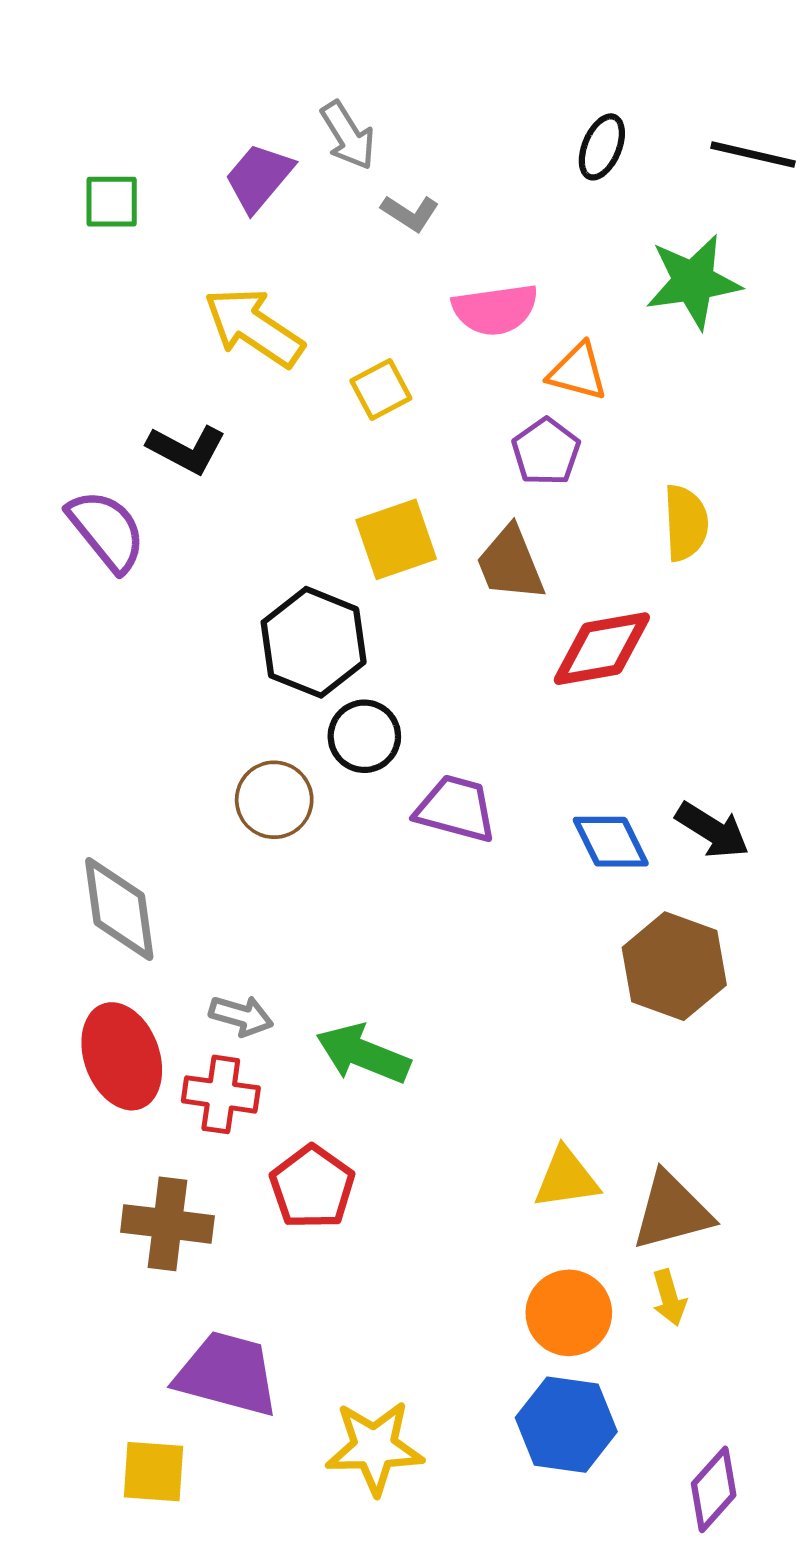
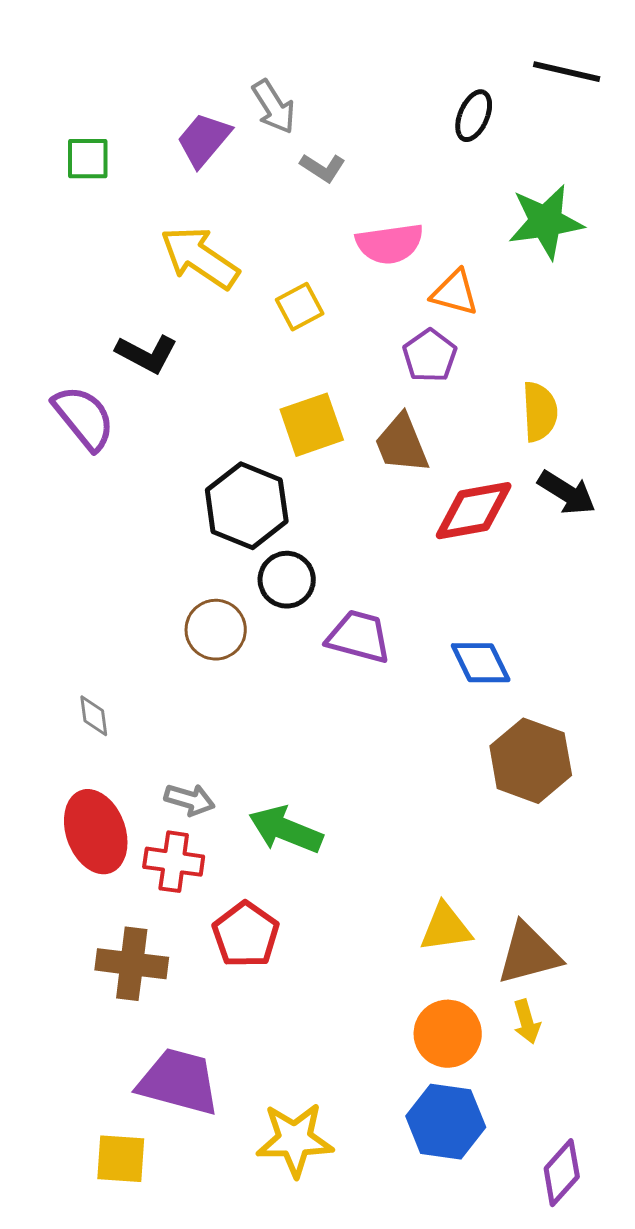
black line: (753, 155) -> (567, 72), moved
black arrow: (712, 830) -> (567, 493), moved
gray diamond: (119, 909) -> (94, 716), size x0.5

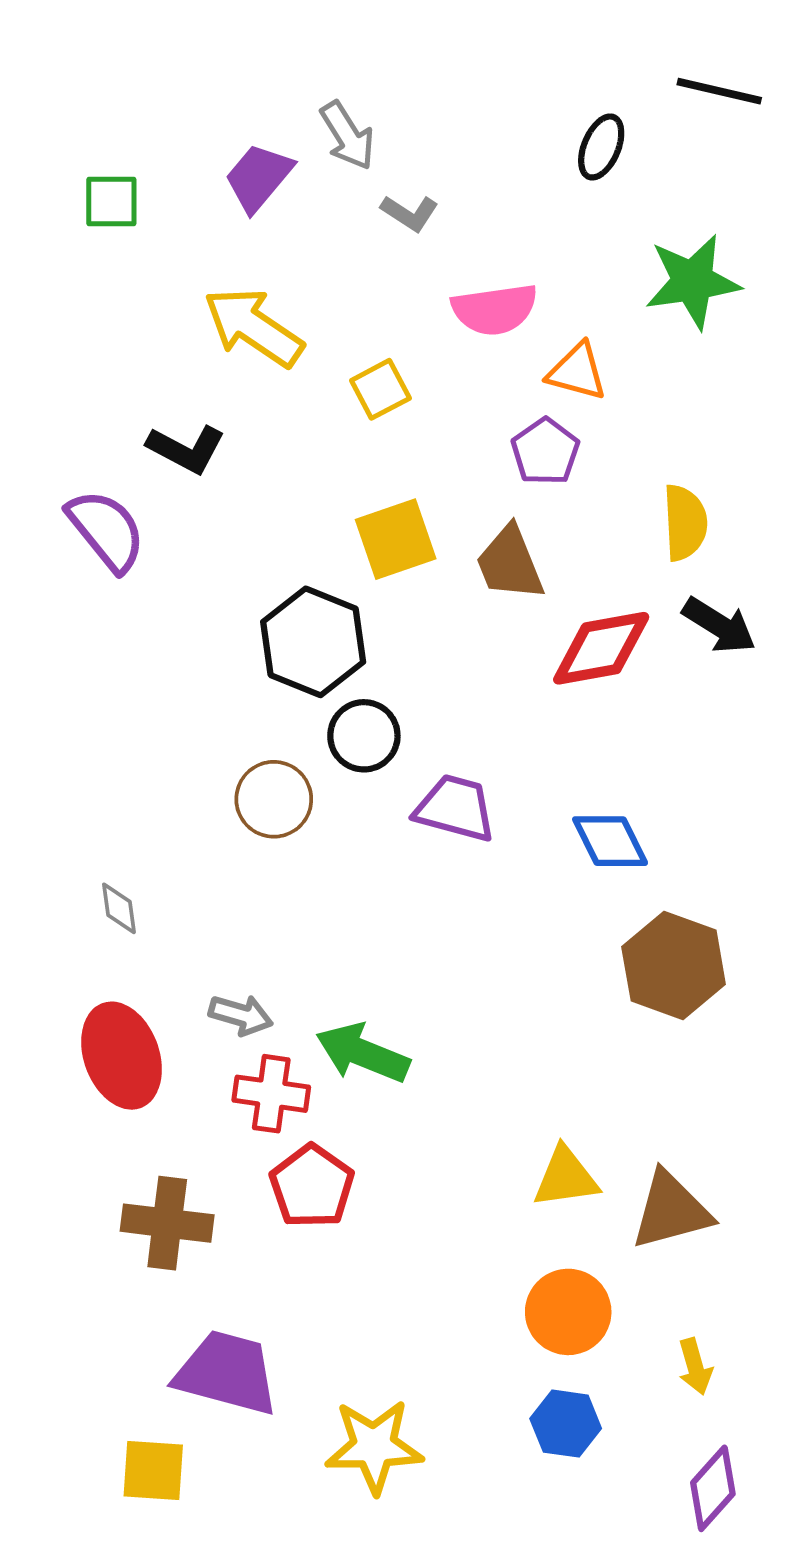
red cross: (174, 862) -> (271, 1094), moved
yellow arrow: (527, 1022) -> (695, 1366), moved
blue hexagon: (446, 1122) -> (566, 1424), size x0.7

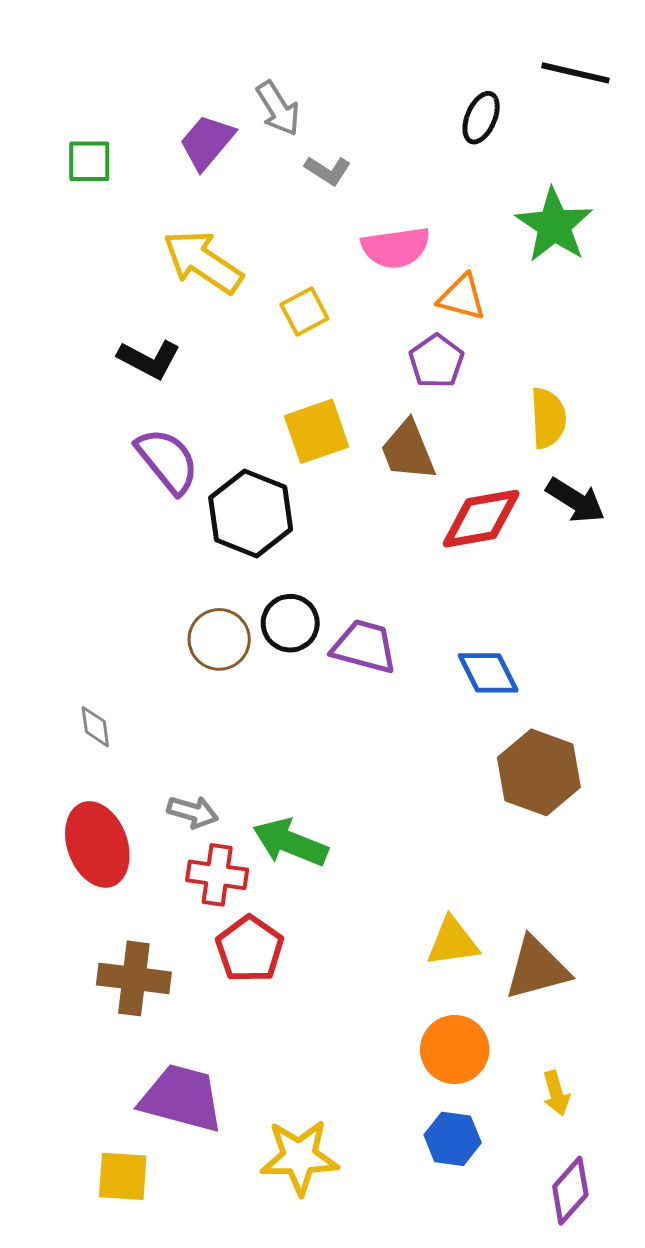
green star: (693, 281) -> (554, 225), turned -30
purple semicircle: (106, 530) -> (167, 461), moved
black circle: (364, 736) -> (290, 623), moved

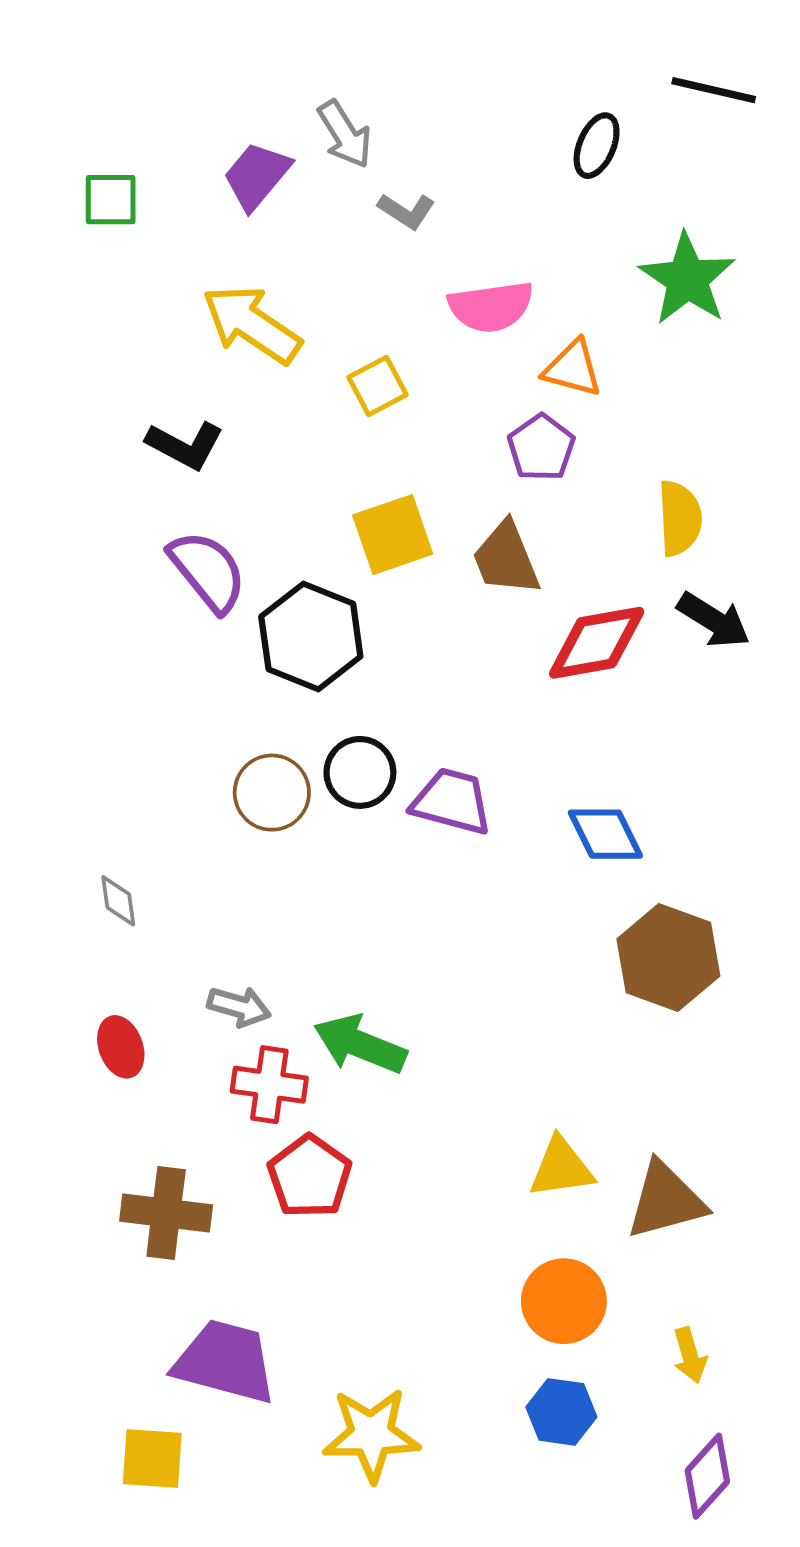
red ellipse: (97, 844) -> (121, 1047), size x0.6

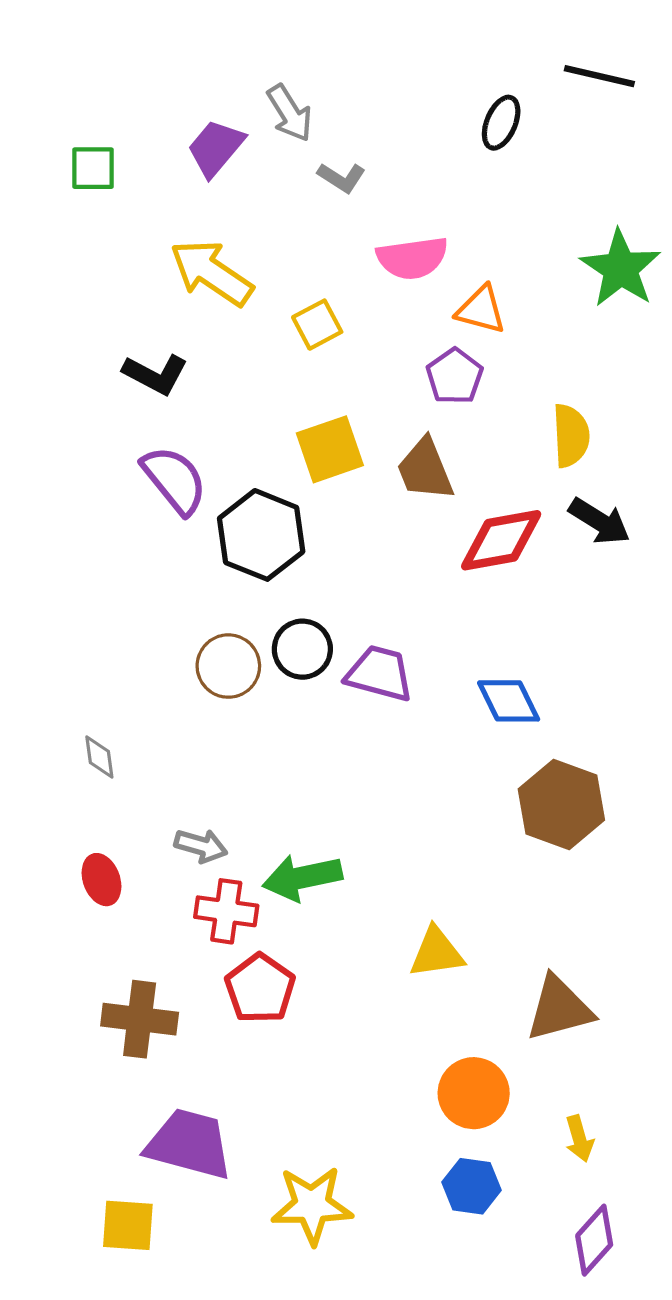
green star: (687, 279) -> (621, 269), moved
green arrow: (360, 1044) -> (302, 877), turned -34
yellow triangle: (561, 1168) -> (437, 953), moved

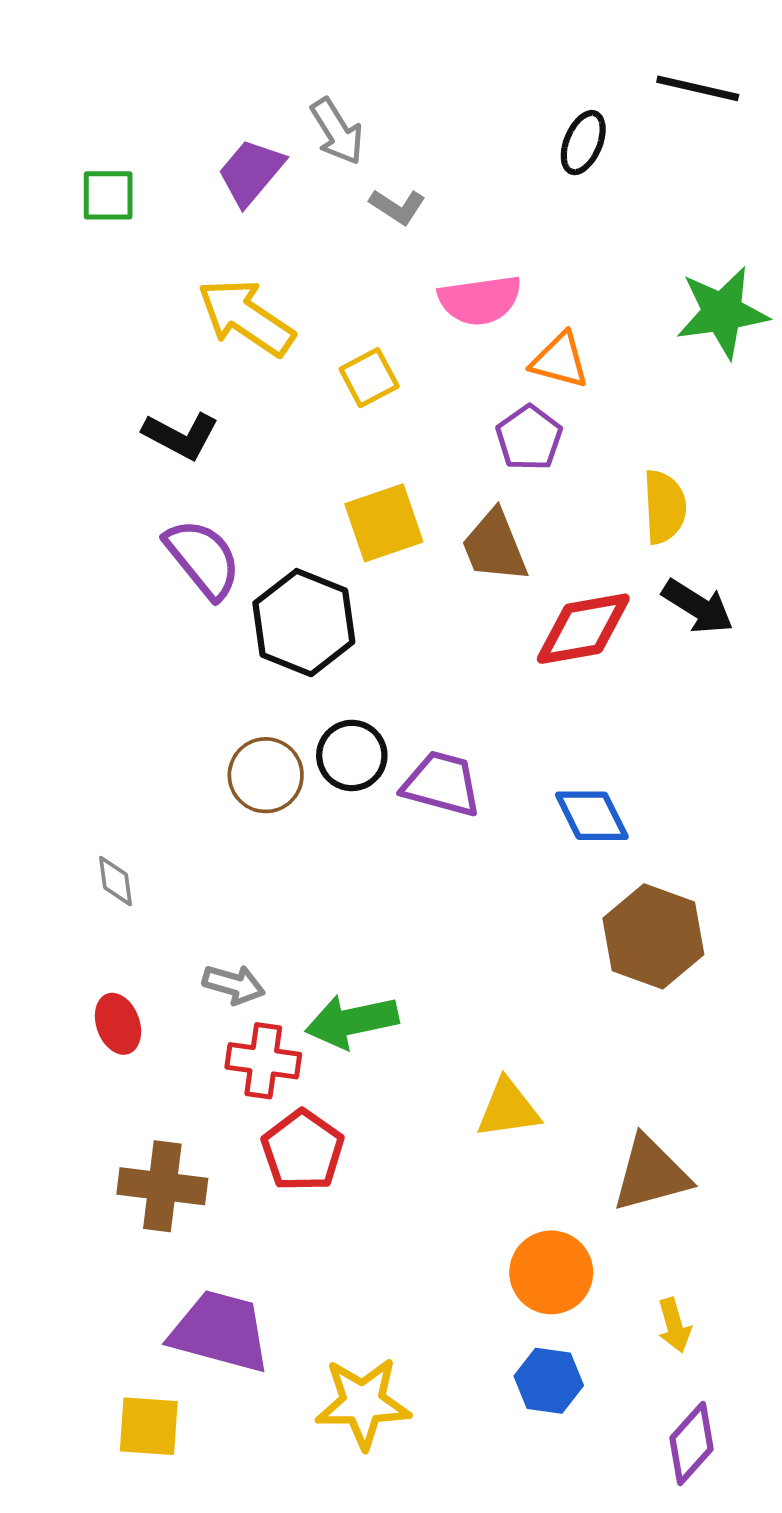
green star: (621, 269) -> (722, 312), turned 30

